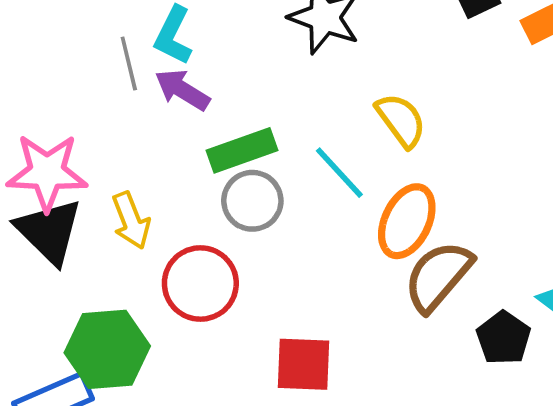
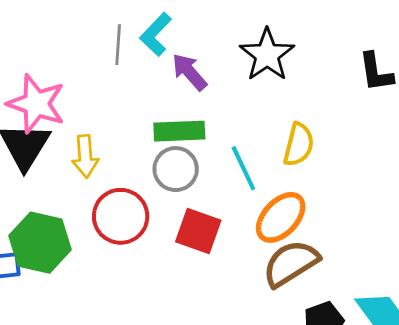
purple arrow: (182, 90) -> (189, 72), moved
yellow semicircle: (401, 120) -> (299, 145), turned 33
red square: (304, 364) -> (198, 231), moved

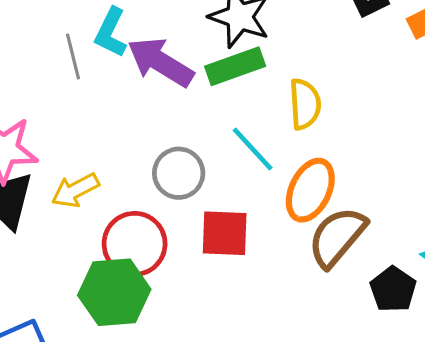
purple arrow: (189, 72) -> (160, 62), size x1.4
green rectangle: (179, 131) -> (235, 66), moved
yellow arrow: (85, 156) -> (75, 190), turned 84
green hexagon: (40, 243) -> (114, 292), moved

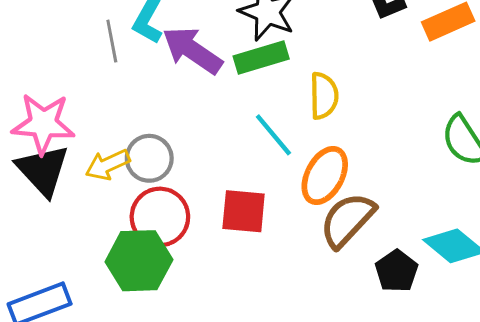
gray circle: (179, 173) -> (149, 158), moved

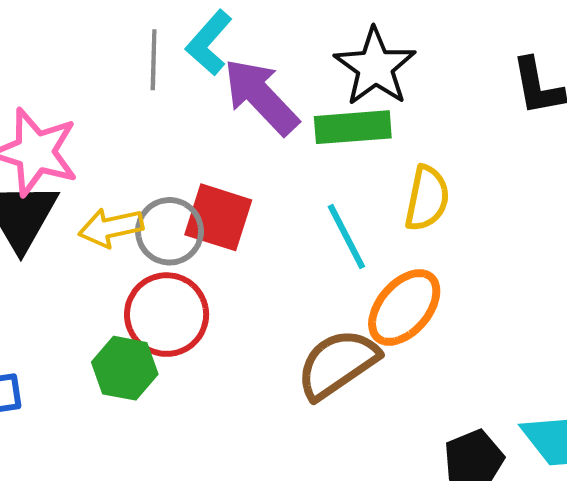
red square: (244, 211) -> (218, 217), moved
brown semicircle: (347, 220) -> (338, 364), moved
green hexagon: (139, 261) -> (125, 368), size x0.7

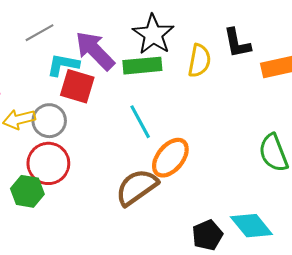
cyan L-shape: (209, 43) -> (63, 65), moved, turned 60
gray line: (154, 60) -> (39, 33), turned 60
yellow semicircle: (427, 198) -> (199, 61), moved
red square: (218, 217) -> (77, 86), moved

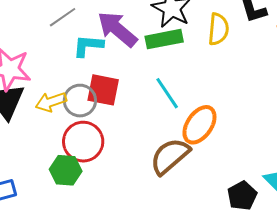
red square: (77, 86) -> (103, 90), moved

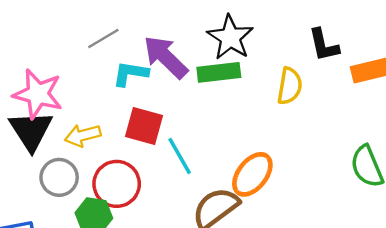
yellow semicircle: (218, 29) -> (290, 86), moved
cyan line: (167, 93) -> (180, 156), moved
gray circle: (80, 101) -> (59, 177), moved

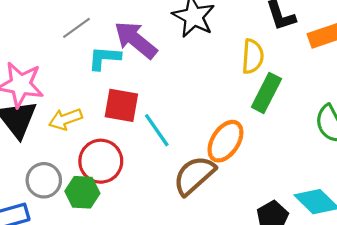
green rectangle: (219, 72) -> (266, 93), moved, turned -51
gray circle: (59, 177) -> (44, 180), moved

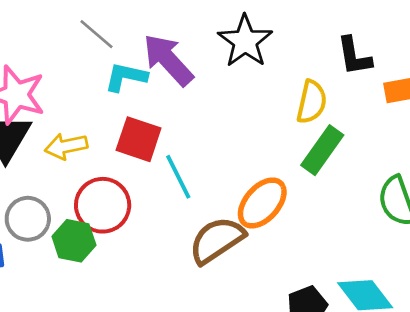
gray line: (77, 28) -> (97, 34), turned 68

